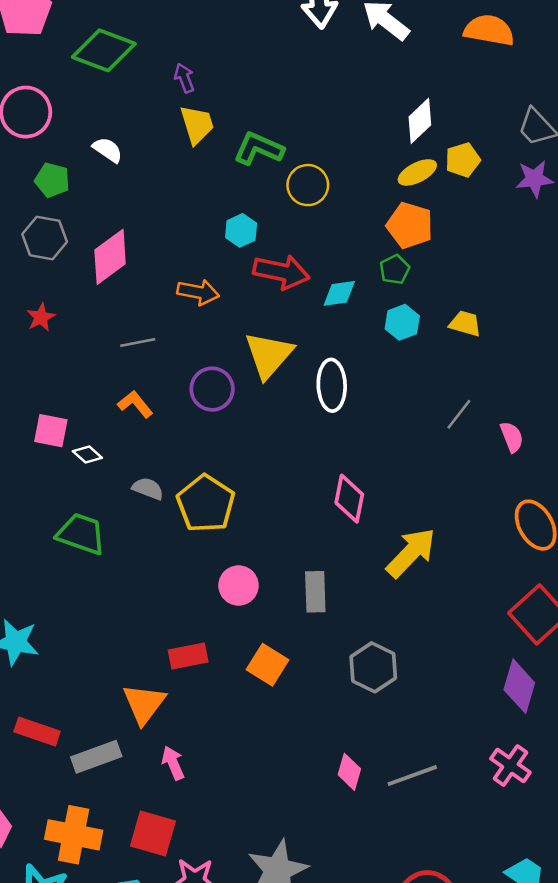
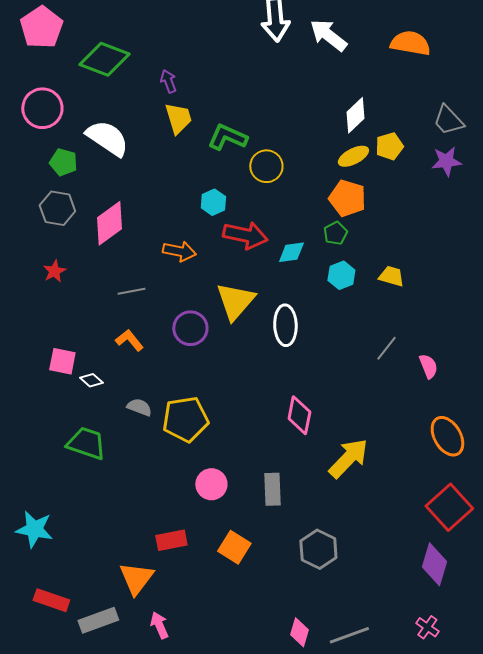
white semicircle: (108, 150) -> (107, 138), size x1.8
yellow pentagon: (206, 504) -> (185, 419), turned 30
pink cross: (510, 766) -> (427, 627), size x0.7

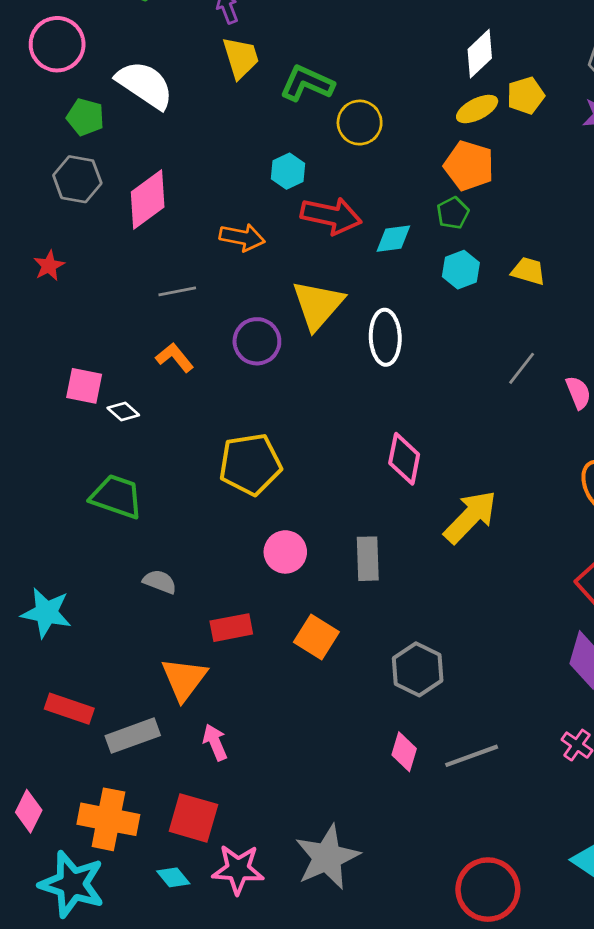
red star: (54, 271) -> (49, 266), moved
gray semicircle: (139, 407) -> (160, 582), moved
gray hexagon: (318, 549) -> (418, 669), moved

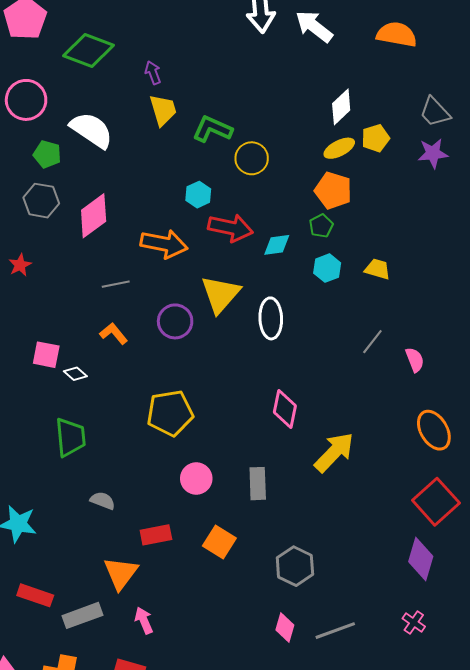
orange arrow: (242, 237) -> (164, 244), size x1.4
green trapezoid: (117, 497) -> (70, 437), turned 66

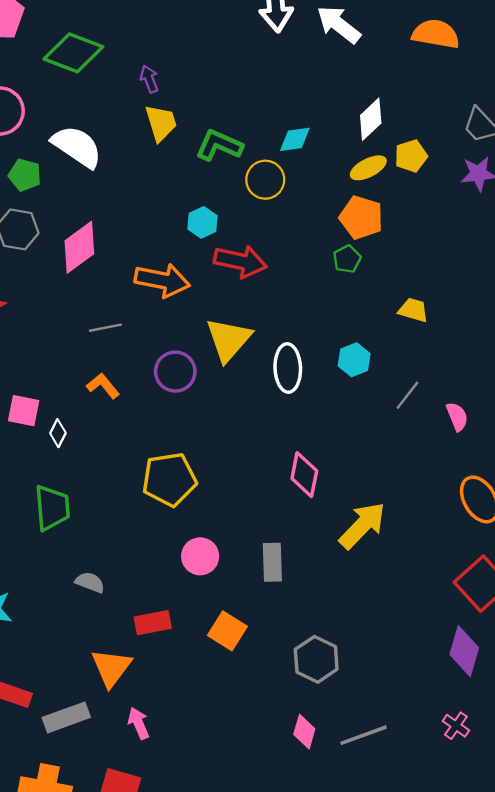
cyan diamond: (277, 245) -> (295, 139), moved
cyan hexagon: (327, 268) -> (354, 360), moved
white diamond: (75, 374) -> (58, 433), turned 75

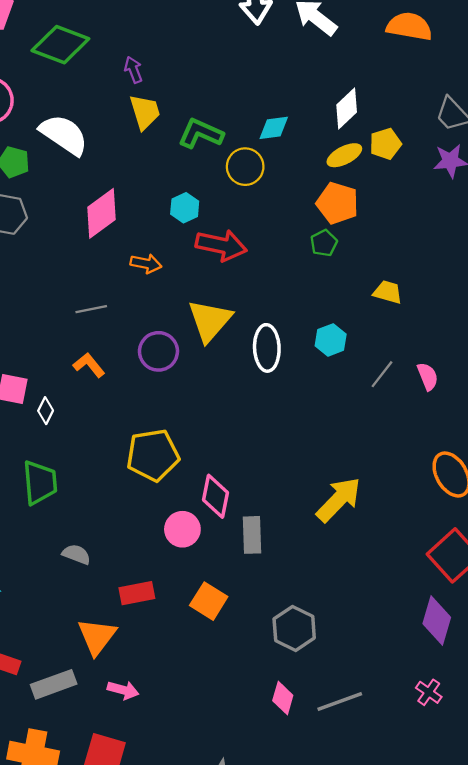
pink diamond: (79, 247) -> (101, 213), moved
orange arrow: (162, 280) -> (146, 264), size x0.6
pink semicircle: (457, 417) -> (428, 376), moved
pink diamond: (304, 475) -> (216, 496), moved
pink arrow: (139, 723) -> (123, 690), turned 128

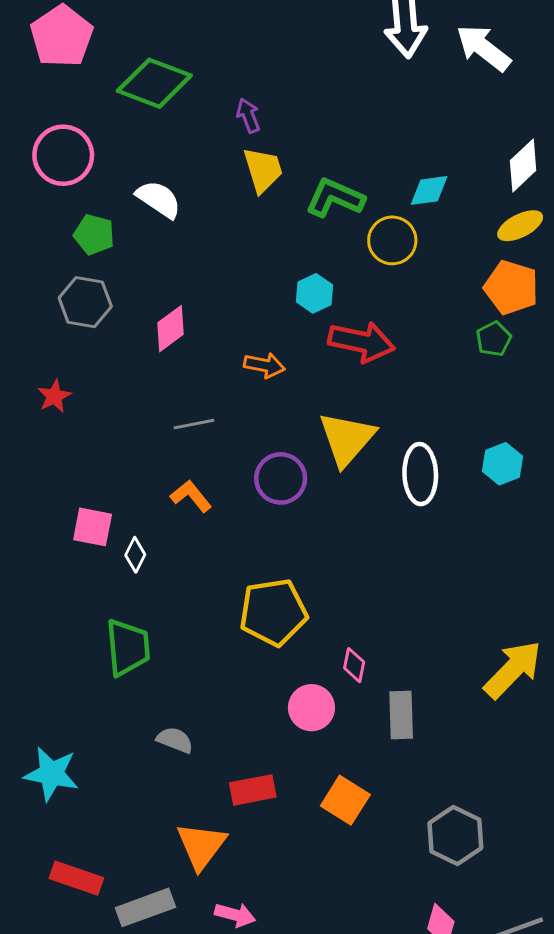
white semicircle: (64, 135) -> (159, 199), size x0.7
pink diamond: (101, 213) -> (170, 329), moved, size x0.7
pink diamond: (216, 496) -> (354, 665), size x0.6

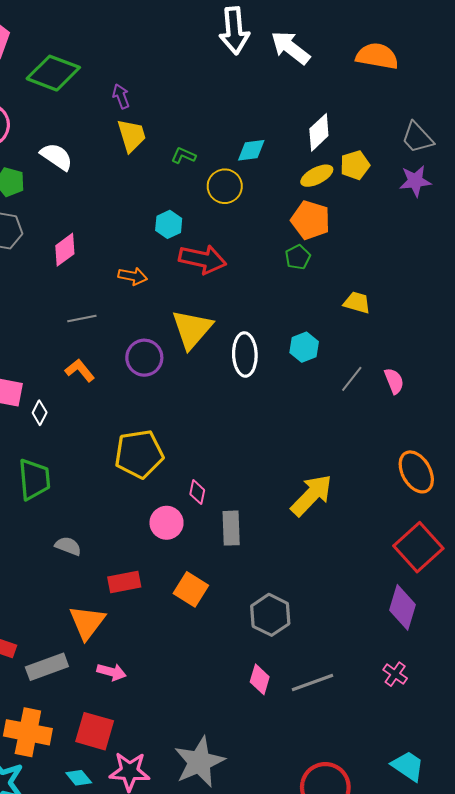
green L-shape: (335, 198) -> (183, 156), size x0.6

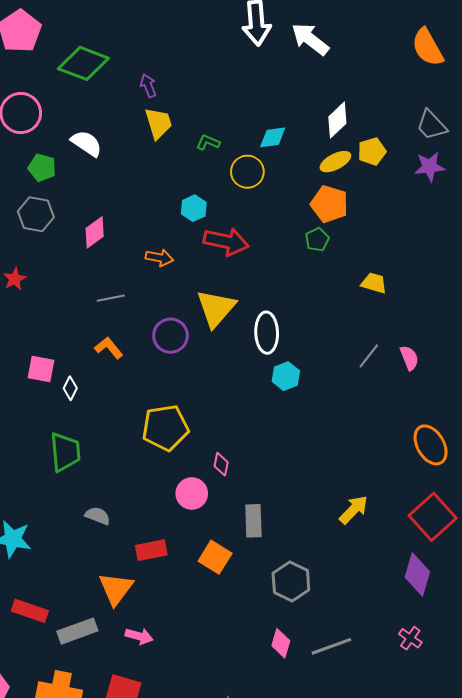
orange semicircle: (377, 56) -> (428, 47), moved, turned -129
cyan hexagon: (304, 347) -> (286, 376), moved
yellow arrow: (312, 495) -> (354, 510), moved, size x0.7
gray rectangle: (231, 528) -> (253, 521), moved

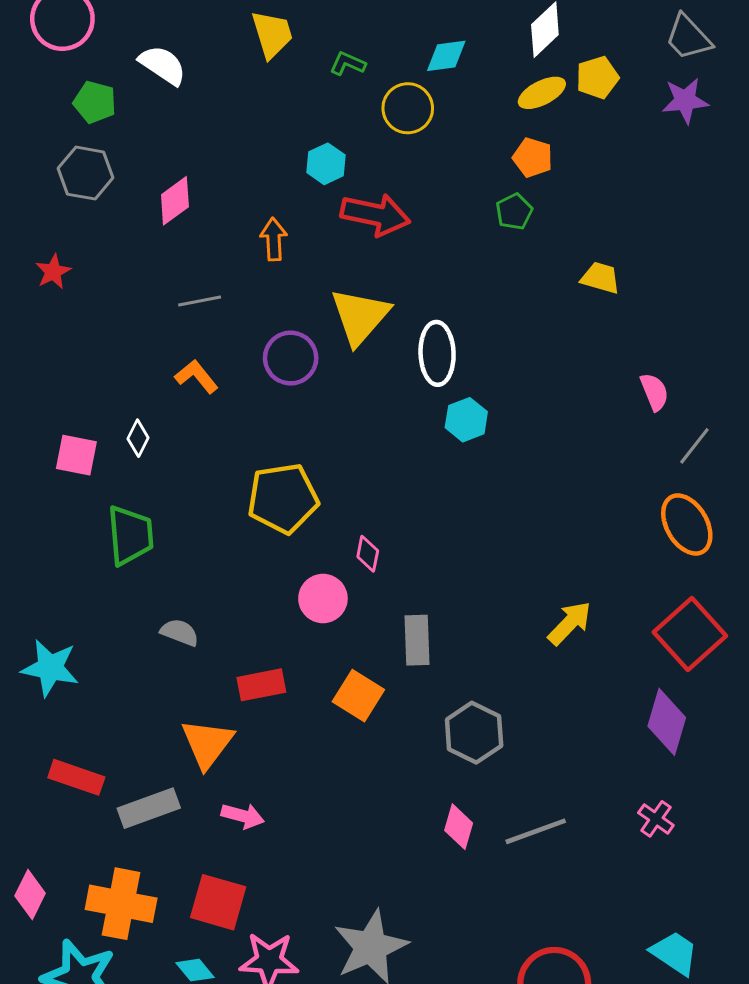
orange pentagon: (329, 204) -> (533, 158), size x0.7
orange arrow: (159, 258) -> (274, 239), turned -104
gray line: (369, 356) -> (694, 446), moved
pink square: (41, 369) -> (76, 455), moved

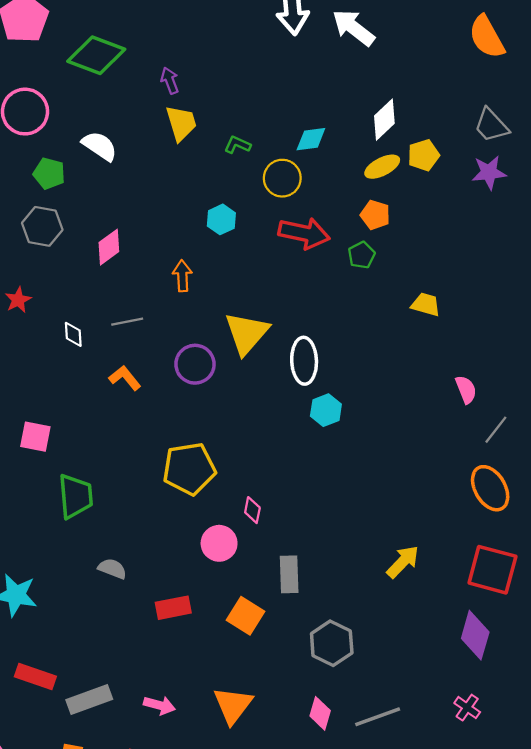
red arrow: (375, 215) -> (304, 233), moved
white diamond: (138, 438) -> (73, 334), moved, turned -30
red square: (690, 634) -> (492, 570), turned -33
orange triangle: (207, 743) -> (233, 705), moved

